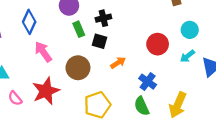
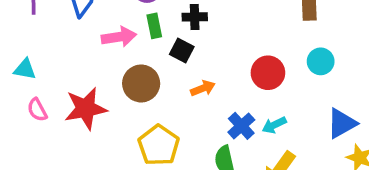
pink arrow: (43, 52) -> (119, 37), moved, turned 105
cyan arrow: (187, 56) -> (274, 125), moved
yellow pentagon: (97, 105) -> (159, 145), turned -30

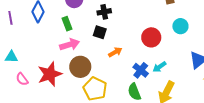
green rectangle: (154, 26) -> (67, 24), moved
pink arrow: (119, 37) -> (70, 45), moved
brown circle: (141, 83) -> (80, 67), moved

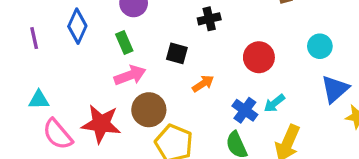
black cross: (104, 12) -> (209, 19), moved
cyan circle: (180, 26) -> (320, 46), moved
red star: (50, 74) -> (101, 124), turned 30
pink semicircle: (22, 79) -> (58, 134), size x1.5

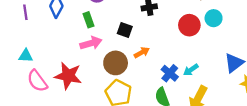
cyan circle: (320, 46) -> (214, 18), moved
red circle: (259, 57) -> (189, 25), moved
brown circle: (149, 110) -> (116, 63), moved

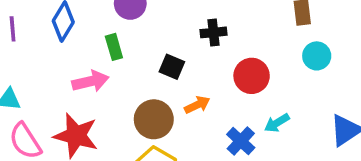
red circle: (189, 25) -> (252, 76), moved
pink arrow: (91, 43) -> (90, 81), moved
cyan arrow: (191, 70) -> (277, 123), moved

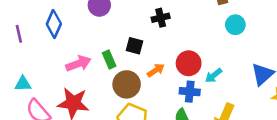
green rectangle: (114, 47) -> (109, 59), moved
red circle: (252, 76) -> (189, 63), moved
blue cross: (241, 141) -> (190, 92), turned -30

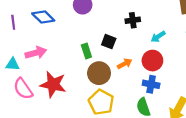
blue diamond: (54, 24) -> (43, 17), turned -75
pink arrow: (78, 64) -> (36, 53), moved
cyan arrow: (214, 76) -> (158, 37), moved

